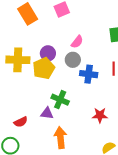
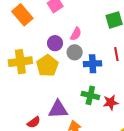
purple circle: (48, 53) -> (55, 43), moved
green cross: (60, 100) -> (90, 95), moved
purple triangle: (47, 113) -> (58, 109), size x1.5

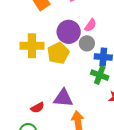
purple circle: (55, 43) -> (69, 32), size x1.5
green cross: (90, 95) -> (100, 75), moved

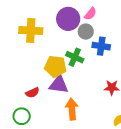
yellow pentagon: (58, 53) -> (55, 66), moved, turned 30
green cross: (100, 75) -> (75, 57), moved

